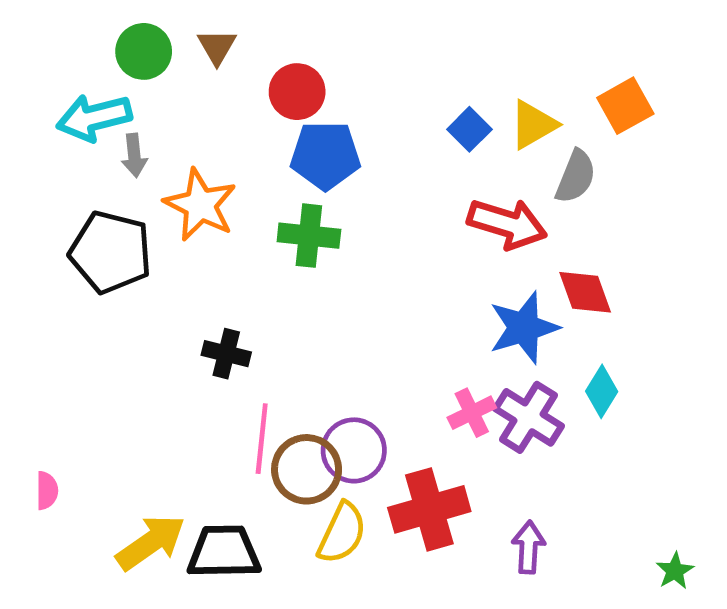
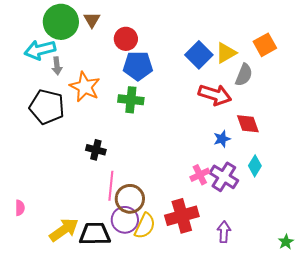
green circle: (144, 51) -> (61, 22), size x1.5
blue square: (469, 129) -> (199, 55), size x1.5
blue star: (524, 328) -> (222, 139), size x0.6
purple circle: (354, 450) -> (125, 220), moved

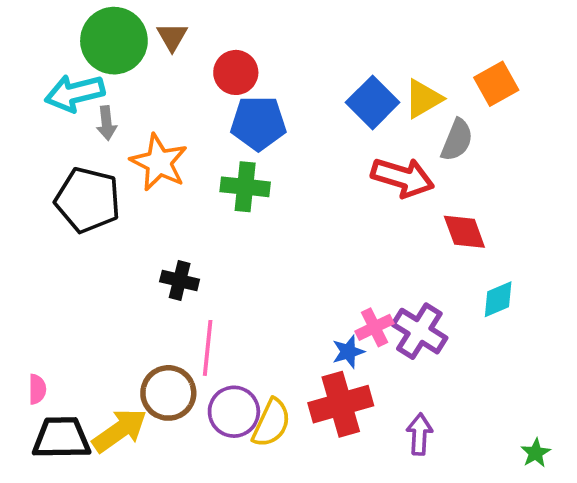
blue star: (222, 139) -> (348, 352), moved
cyan diamond: (255, 166) -> (498, 299), moved, turned 35
brown circle: (130, 199) -> (168, 393), moved
black trapezoid: (95, 234) -> (61, 438), moved

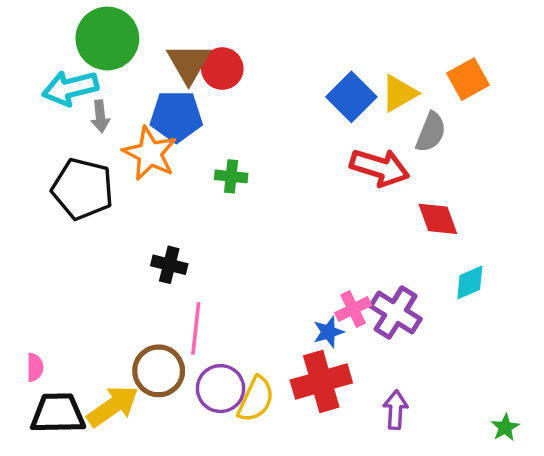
brown triangle: (172, 37) -> (189, 63), moved, size x1.5
blue pentagon: (258, 123) -> (176, 116), moved
green cross: (245, 187) -> (231, 176), size x0.7

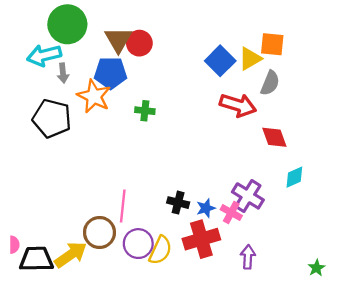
orange square: (468, 79) -> (272, 44), moved, turned 35
black cross: (169, 265) -> (178, 203), moved
pink cross: (353, 309) -> (231, 213), moved, turned -35
pink semicircle: (35, 367) -> (14, 245), moved

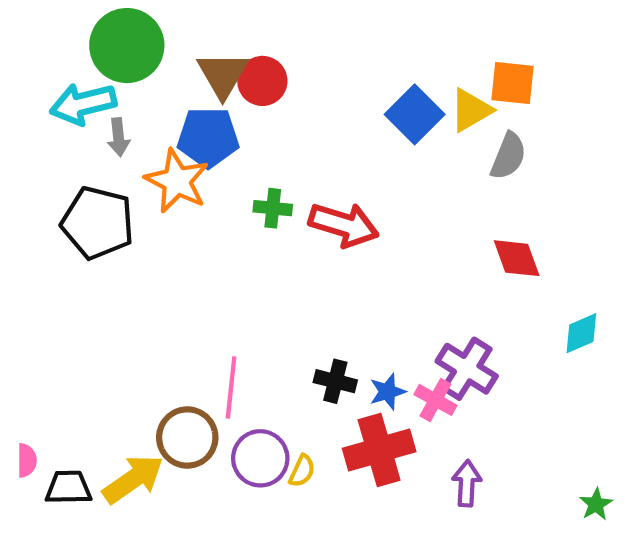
red arrow: (238, 105) -> (344, 225), moved
cyan diamond: (294, 177) -> (581, 333), moved
yellow semicircle: (160, 250) -> (302, 471), size x0.6
black trapezoid: (36, 259) -> (68, 488), size x0.7

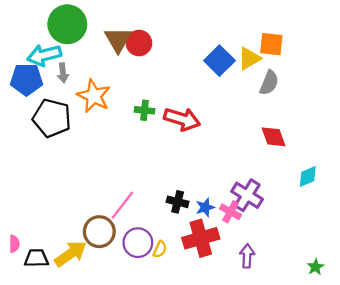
blue pentagon: (208, 137) -> (26, 79), moved
pink line: (231, 387) -> (122, 205), turned 32

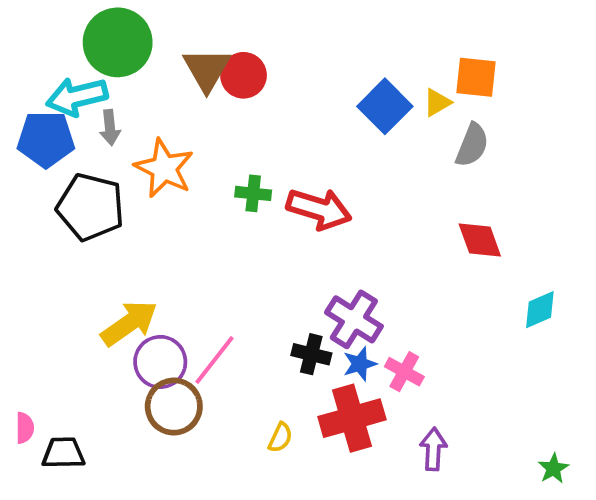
yellow triangle: (249, 58) -> (437, 102), size x0.7
purple cross: (247, 195) -> (354, 319), moved
purple circle: (138, 243) -> (160, 362), moved
yellow arrow: (71, 254) -> (129, 323), moved

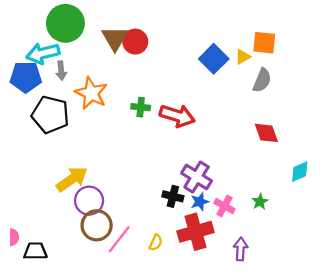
pink line: (214, 360) -> (119, 239), moved
green star: (553, 469) -> (260, 202), moved

